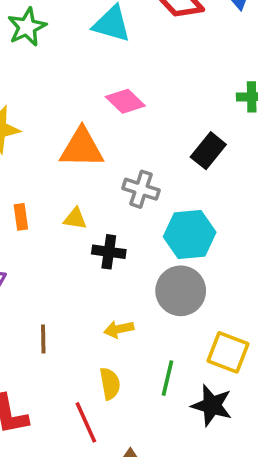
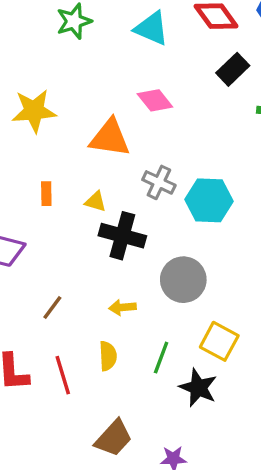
black rectangle: (208, 151) -> (233, 69), moved
cyan hexagon: (190, 234) -> (209, 200), moved
black cross: (109, 252) -> (122, 236), size x1.5
brown line: (43, 339) -> (52, 308), turned 30
red line: (86, 422) -> (63, 375), moved

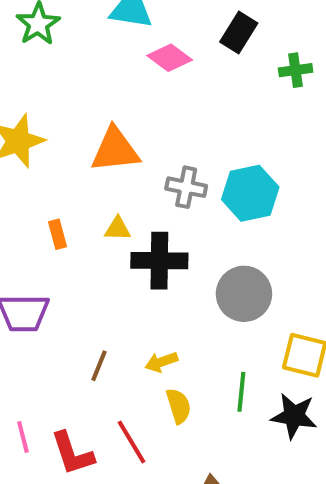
pink diamond: (155, 100) -> (170, 58), moved
yellow arrow: (122, 307) -> (161, 362), moved

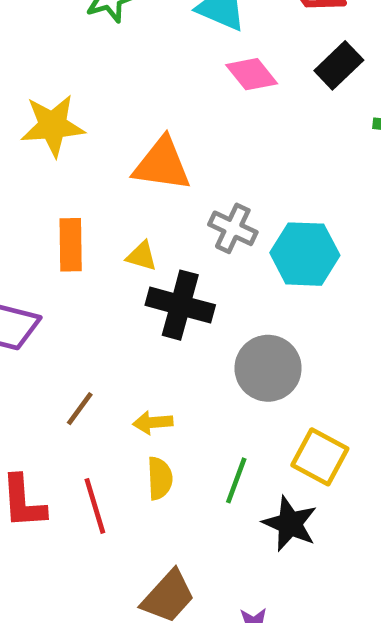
orange rectangle: (58, 234) -> (71, 245), size x1.5

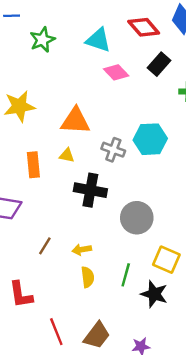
cyan hexagon: (305, 254) -> (150, 139), moved
yellow triangle: (142, 256) -> (67, 155), moved
red line: (95, 506) -> (56, 332), moved

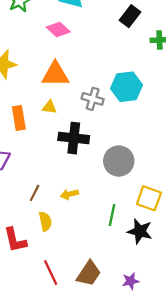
pink diamond: (116, 72) -> (58, 29), moved
yellow semicircle: (88, 277) -> (45, 221), moved

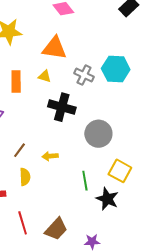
green line: (112, 215) -> (85, 181), turned -30

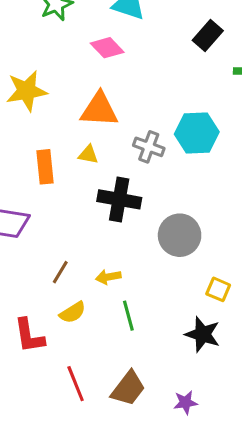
yellow square: (120, 171) -> (218, 289), size x0.7
yellow semicircle: (25, 177) -> (73, 312), turned 66
green line: (85, 181) -> (128, 316), moved

